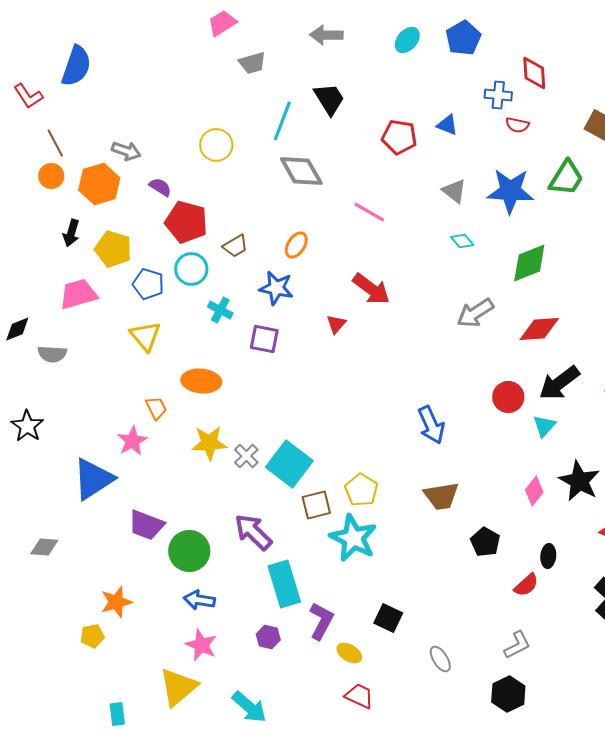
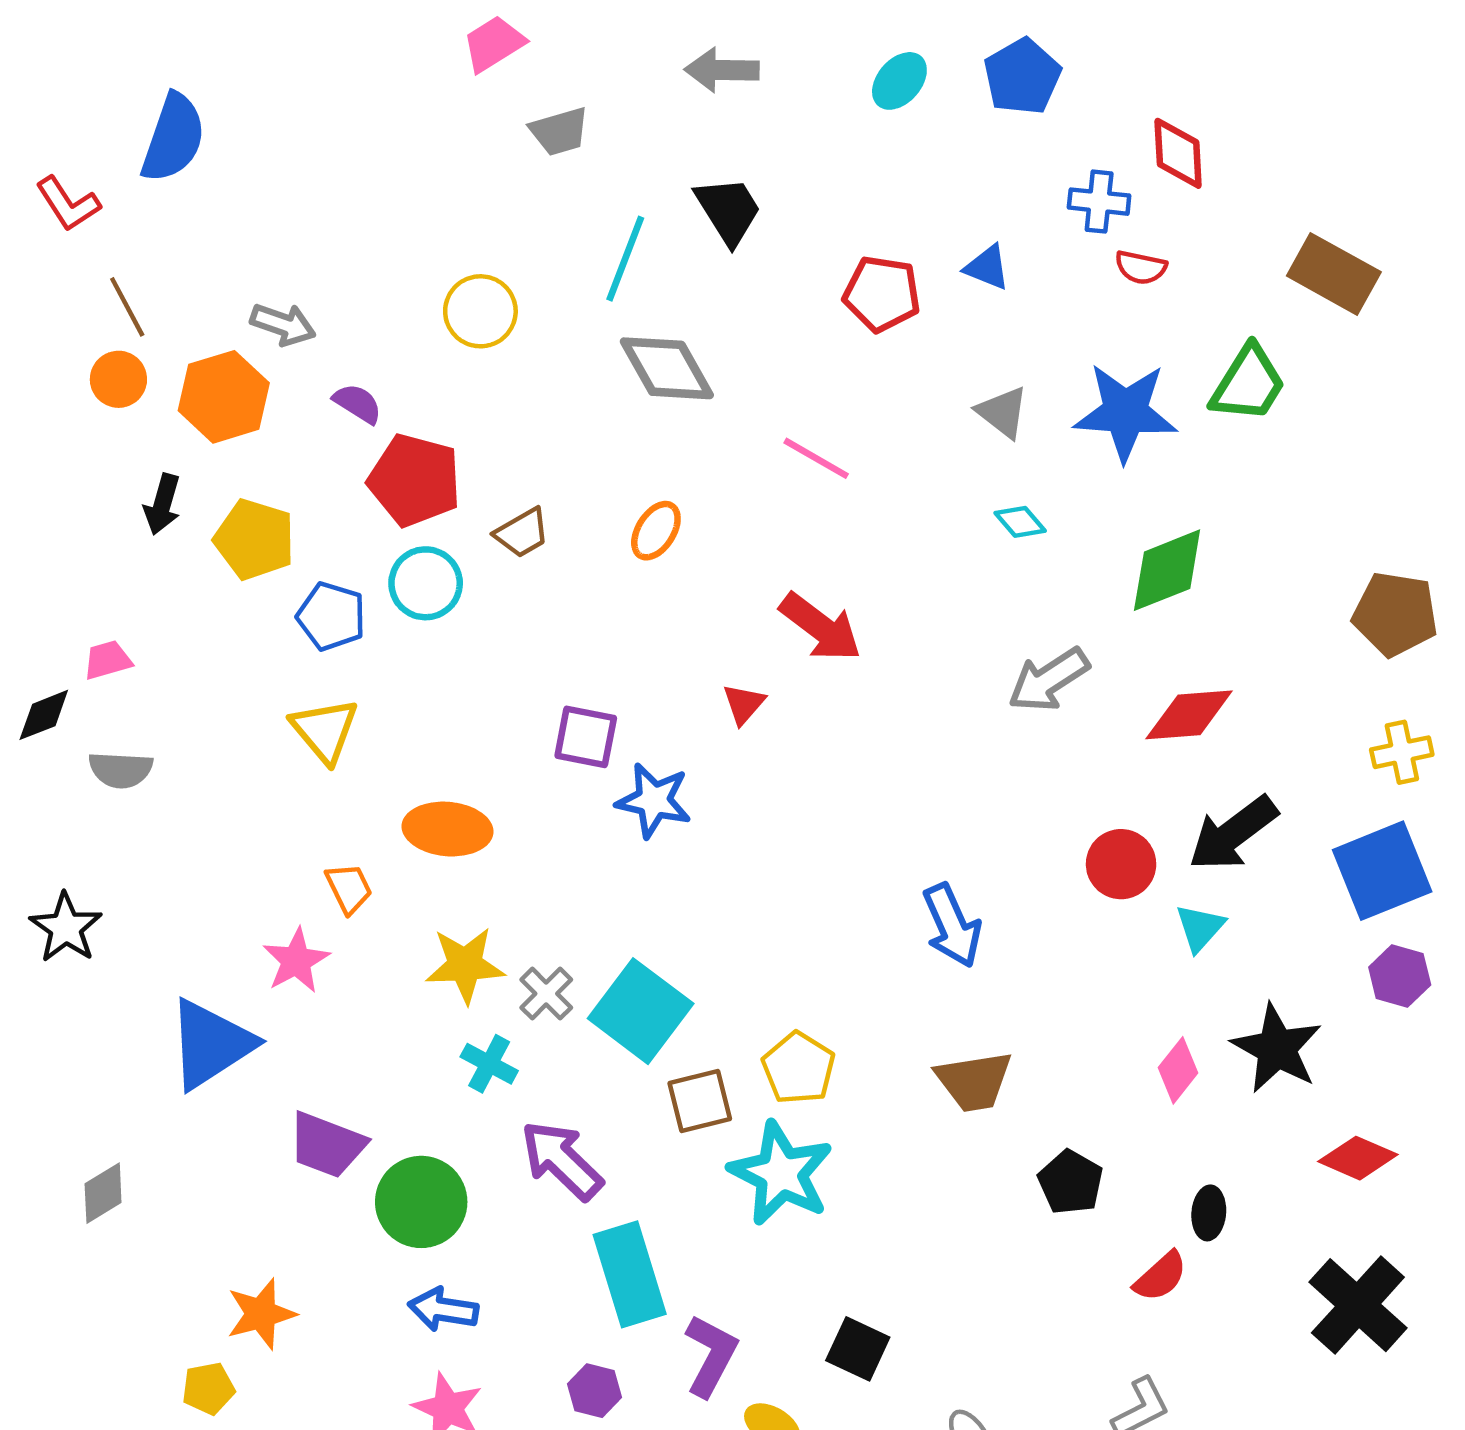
blue star: (276, 288) -> (654, 800), moved
pink trapezoid: (78, 294) -> (107, 660), moved, size x0.6
cyan cross: (220, 310) -> (489, 1064), moved
gray diamond: (44, 547) -> (103, 1193), turned -36

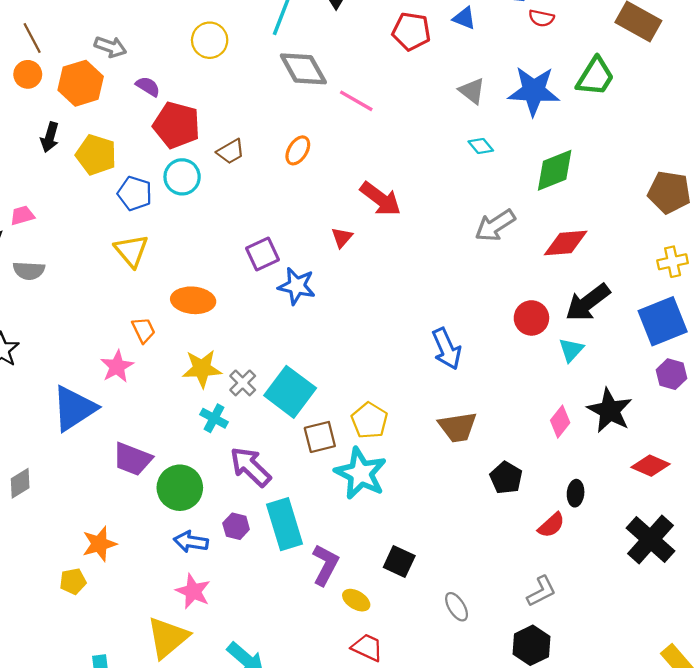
pink line: (816, 458) -> (356, 101), moved
purple square: (586, 737) -> (263, 254), turned -36
purple hexagon: (595, 1391) -> (236, 526), moved

